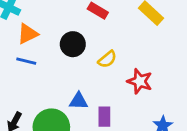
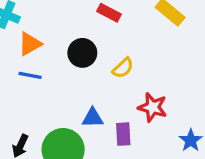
red star: (140, 81) -> (153, 107), moved

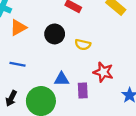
yellow semicircle: (123, 68) -> (83, 45), turned 56
blue line: (30, 75) -> (18, 64), moved

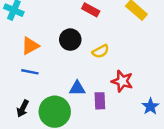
orange triangle: (18, 28) -> (30, 46), moved
yellow semicircle: (83, 45) -> (101, 51), turned -42

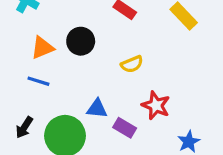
black circle: (70, 40) -> (81, 41), moved
purple rectangle: (100, 101) -> (125, 128), turned -63

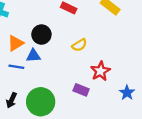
red star: (156, 105) -> (100, 71), turned 30
blue triangle: (97, 109) -> (33, 56), moved

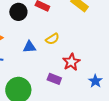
black circle: (41, 35) -> (18, 12), moved
blue triangle: (33, 56) -> (29, 47), moved

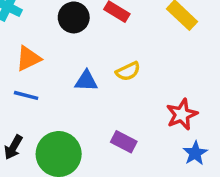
red star: (71, 62) -> (182, 114), moved

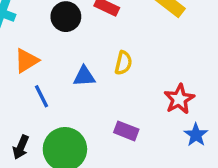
yellow semicircle: (128, 71) -> (123, 63), turned -45
blue line: (26, 95) -> (42, 96), moved, turned 55

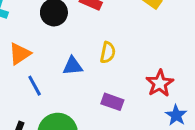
purple rectangle: (126, 131) -> (112, 102), moved

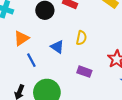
blue triangle: (73, 66) -> (57, 47), turned 40

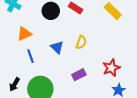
purple rectangle: (84, 72) -> (79, 75), turned -56

